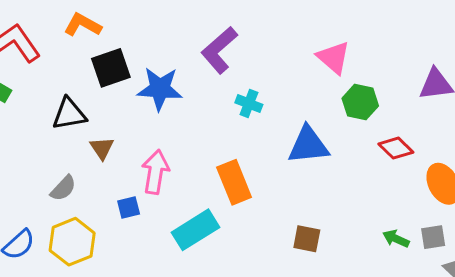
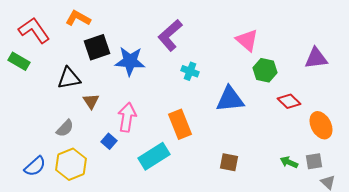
blue square: (129, 208) -> (109, 141), turned -35

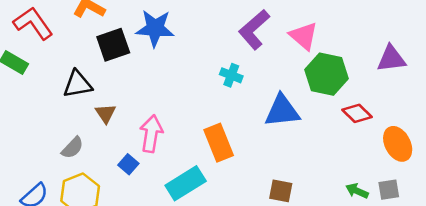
purple L-shape: (170, 35) -> (254, 30), moved
blue star: (130, 61) -> (155, 28), moved
green hexagon: (265, 70) -> (327, 74), size x1.4

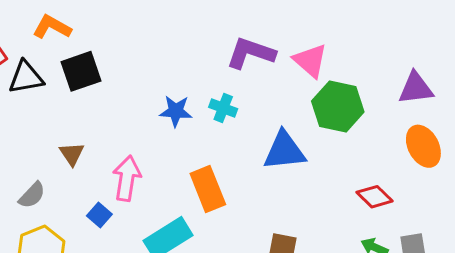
blue star: (155, 28) -> (176, 111), moved, size x0.7
purple L-shape: (254, 30) -> (251, 53), turned 60
black triangle: (78, 84) -> (26, 77), moved
red diamond: (357, 113) -> (374, 197), moved
orange ellipse: (398, 144) -> (423, 146), moved

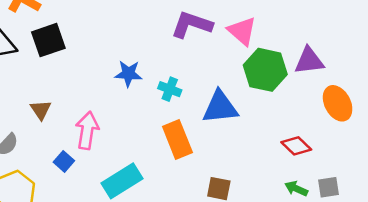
purple triangle: (416, 88) -> (309, 61), moved
cyan cross: (223, 108) -> (170, 89), moved
orange rectangle: (208, 189) -> (177, 139), moved

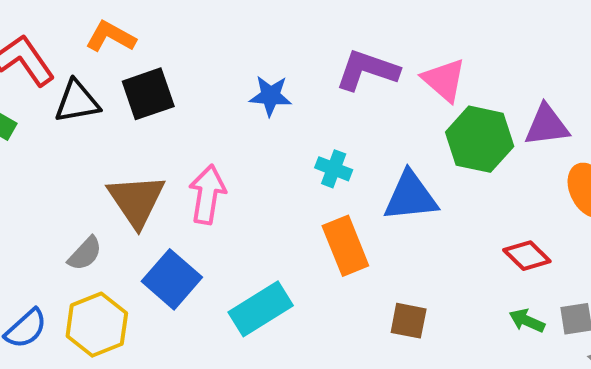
blue star: (128, 74) -> (270, 96), moved
brown triangle: (41, 110) -> (136, 200), size x1.8
pink arrow: (87, 130) -> (207, 194), moved
blue square: (64, 161) -> (172, 279), size x1.8

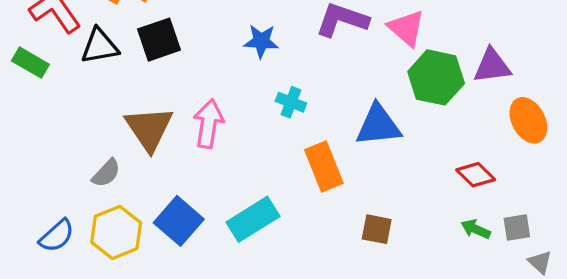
cyan cross: (334, 169) -> (291, 102), moved
blue square: (172, 279) -> (179, 221), moved

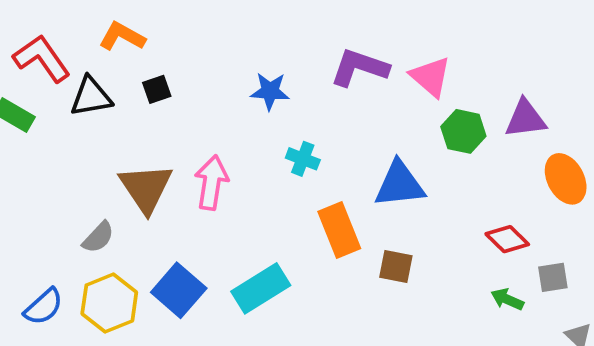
black square: (159, 40) -> (157, 89), size x0.6
green hexagon: (436, 77) -> (463, 131), size x0.7
gray square: (517, 228) -> (553, 277), moved
brown square: (377, 229) -> (396, 266), moved

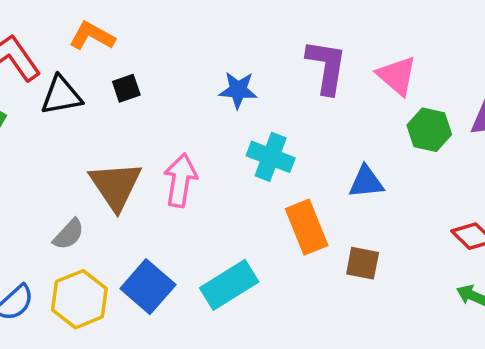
purple L-shape: (359, 68) -> (326, 67), turned 80
cyan cross: (303, 159) -> (271, 157), size x1.4
blue triangle: (400, 184) -> (366, 182), size x0.7

